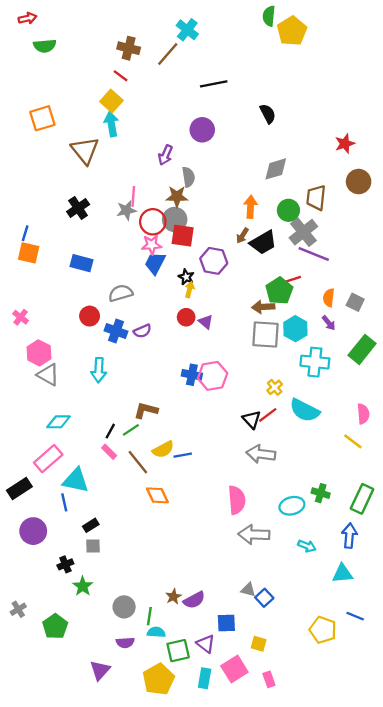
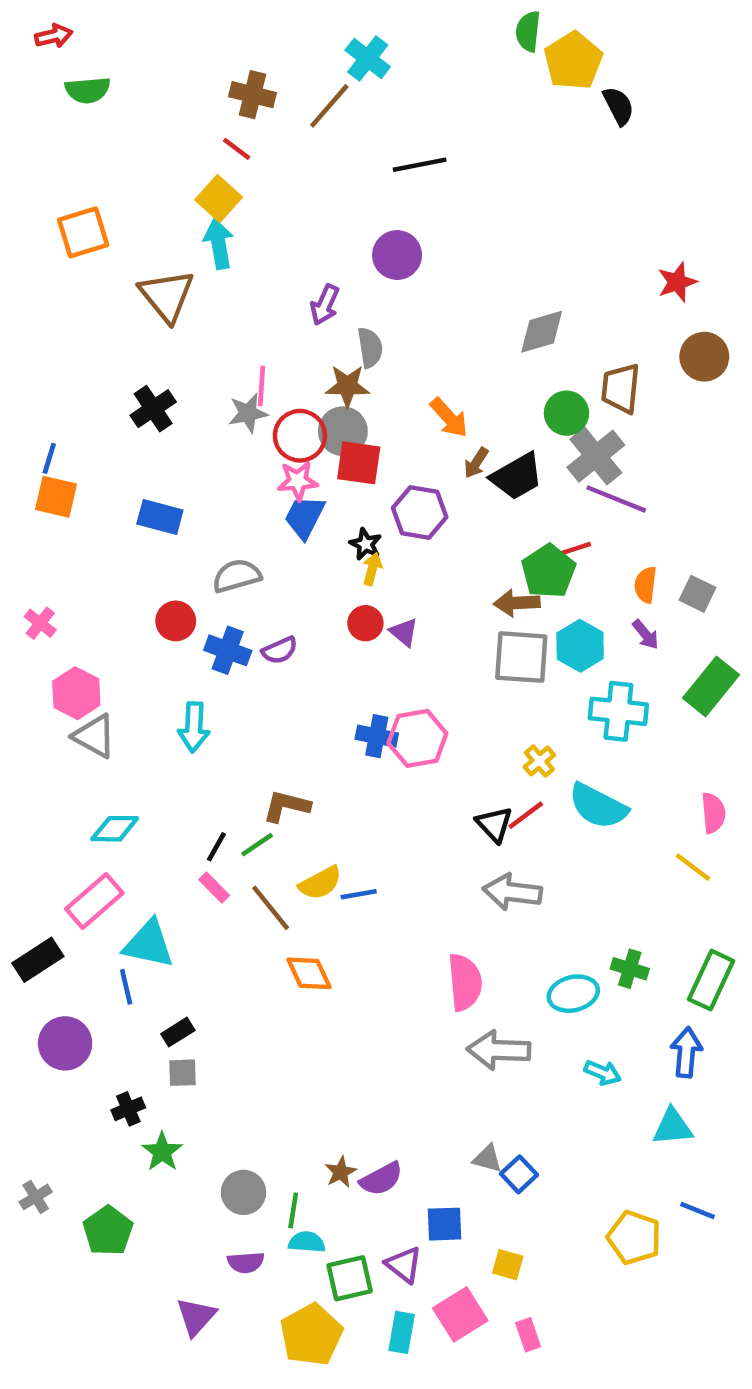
black semicircle: (268, 114) -> (618, 106), moved
orange arrow: (251, 207) -> (449, 418), moved, turned 135

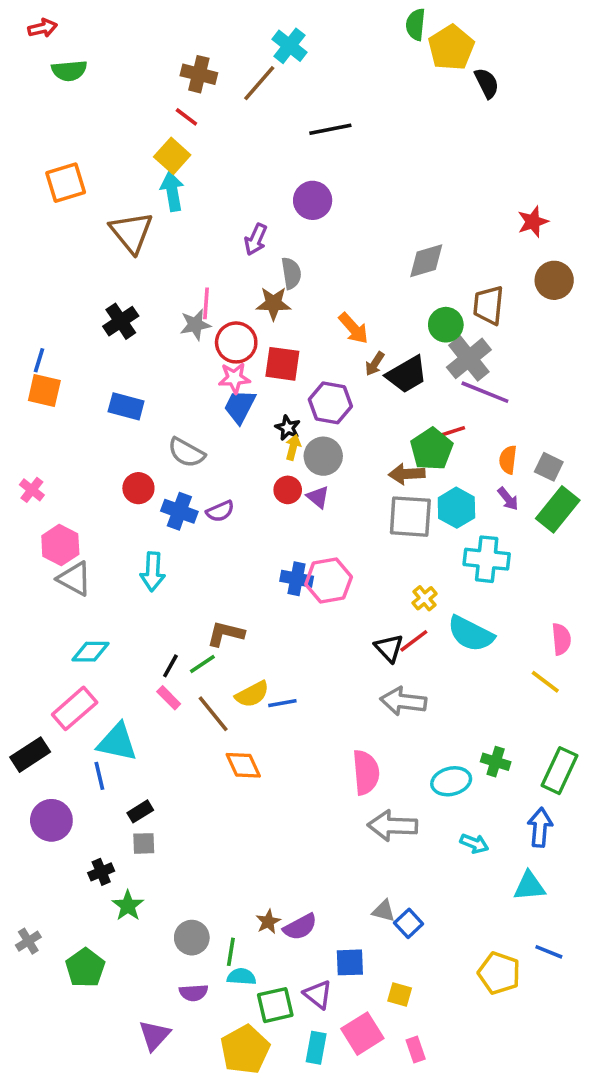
gray circle: (343, 431) -> (323, 456), moved
gray semicircle: (237, 576) -> (186, 453), turned -135
green rectangle: (711, 686) -> (558, 509), moved

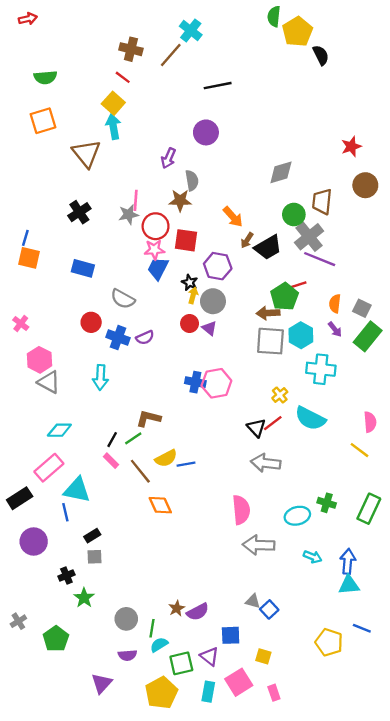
green semicircle: (69, 71) -> (45, 77), moved
blue arrow: (540, 827) -> (348, 561), moved
cyan semicircle: (242, 977) -> (159, 645), turned -36

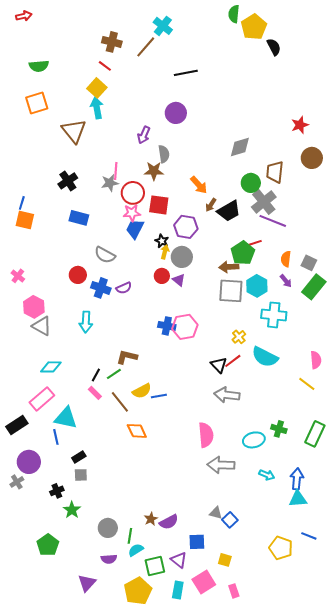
blue rectangle: (83, 268) -> (79, 218), moved
gray cross: (18, 621) -> (17, 482), moved

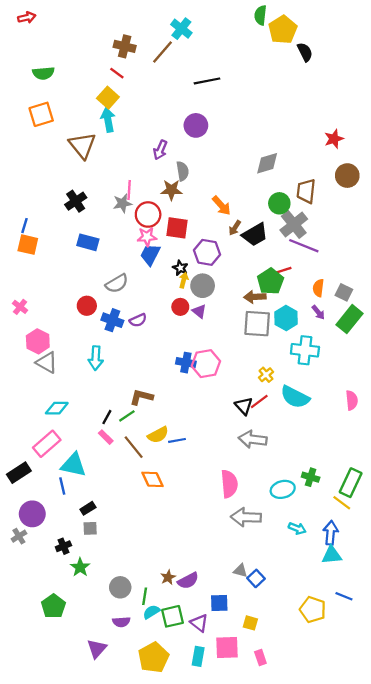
gray semicircle: (105, 255) -> (117, 283), turned -60
yellow line: (307, 384) -> (342, 503), moved
green square: (155, 566) -> (173, 616), moved
pink square: (204, 582) -> (227, 647), turned 30

